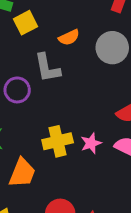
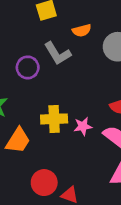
gray L-shape: (47, 68) -> (58, 53), turned -32

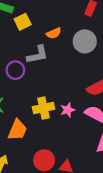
gray L-shape: (58, 53) -> (37, 55), turned -60

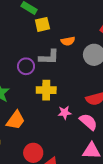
yellow cross: (44, 108) -> (46, 90), moved

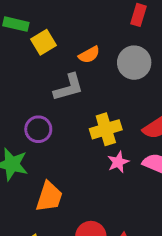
purple circle: (26, 66) -> (38, 129), moved
yellow cross: (46, 90) -> (106, 129), moved

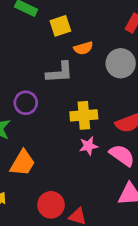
yellow square: (43, 42) -> (60, 26), moved

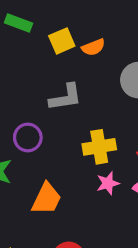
orange semicircle: (83, 48) -> (93, 47), moved
orange trapezoid: (23, 163) -> (47, 199), moved

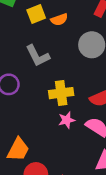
gray L-shape: (66, 97) -> (38, 56), turned 70
orange trapezoid: (47, 199) -> (18, 150), moved

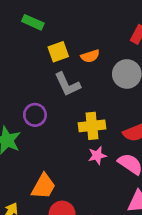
yellow square: (36, 14) -> (58, 52), moved
orange semicircle: (59, 20) -> (90, 56), moved

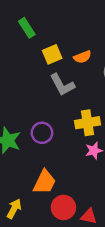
green rectangle: (33, 22) -> (27, 28), turned 36
purple circle: (35, 115) -> (42, 133), moved

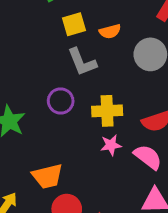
purple circle: (42, 133) -> (61, 101), moved
orange trapezoid: (44, 182) -> (47, 176), turned 44

